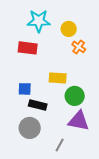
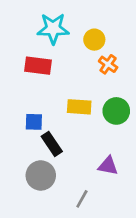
green circle: (75, 96) -> (116, 111), moved
black rectangle: (38, 105) -> (52, 144), turned 42
purple triangle: (79, 121) -> (108, 166), size x0.7

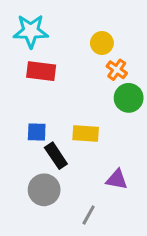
cyan star: (53, 29) -> (31, 31), moved
yellow rectangle: (79, 107) -> (86, 133), moved
green circle: (116, 111) -> (129, 98), moved

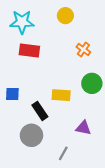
yellow circle: (102, 43) -> (65, 16), moved
green circle: (129, 98) -> (92, 83), moved
blue square: (37, 132) -> (12, 94), moved

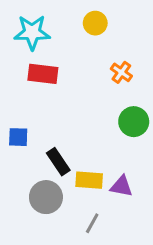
yellow rectangle: (61, 95) -> (89, 180), moved

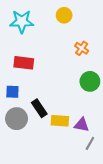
red rectangle: (43, 74) -> (24, 63), moved
gray circle: (46, 197) -> (17, 119), moved
gray line: (92, 223) -> (90, 143), moved

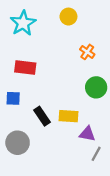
cyan star: (22, 21) -> (23, 23), turned -30
gray circle: (17, 119) -> (18, 143), moved
yellow rectangle: (60, 121) -> (68, 116), moved

